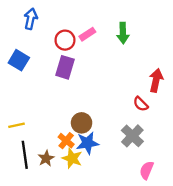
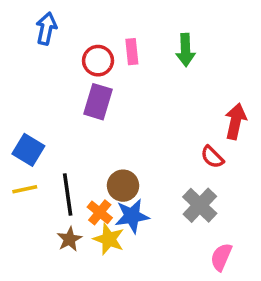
pink rectangle: (87, 34) -> (132, 52), turned -63
blue square: (19, 60) -> (28, 150), moved
black line: (25, 155) -> (68, 195), moved

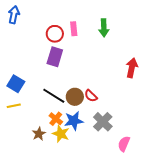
blue arrow: (46, 28) -> (14, 15), moved
red semicircle: (212, 157) -> (91, 96), moved
brown circle: (123, 186) -> (75, 97), moved
black line: (68, 195) -> (54, 96), moved, turned -50
gray cross: (200, 205) -> (103, 122), moved

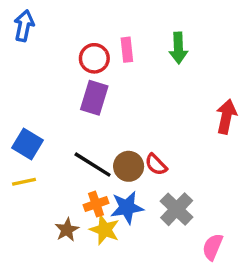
orange cross: (56, 119) -> (96, 204), turned 32

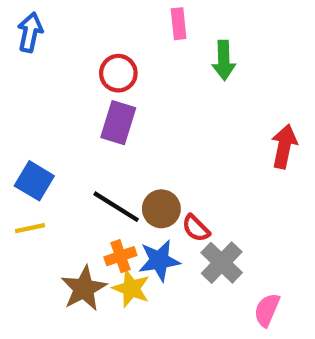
pink rectangle: (127, 50) -> (179, 24), moved
red semicircle: (156, 165) -> (196, 228), moved
brown star: (67, 230) -> (84, 288), size x1.5

